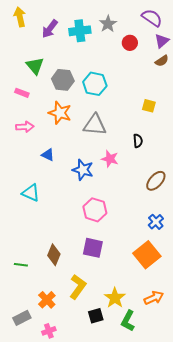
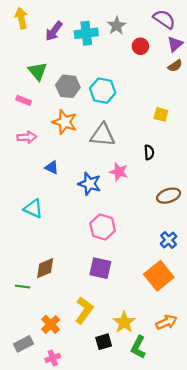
brown ellipse: (156, 181) -> (169, 196), turned 30
brown diamond: (54, 255) -> (45, 268), moved, turned 45

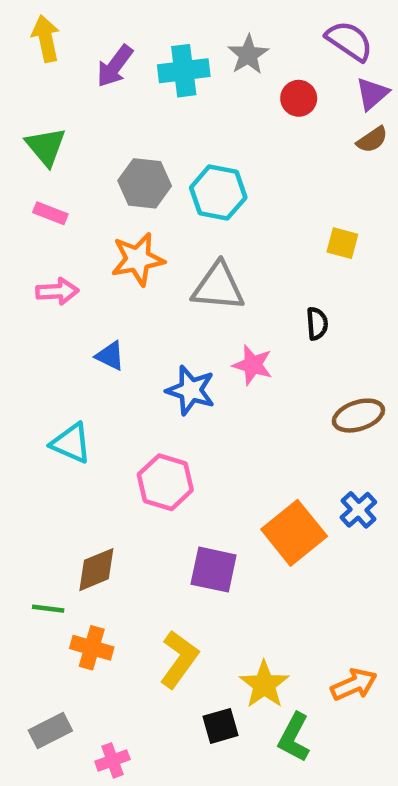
green triangle: (38, 71) -> (46, 147), moved
orange star: (65, 122) -> (138, 259), turned -30
pink hexagon: (103, 227) -> (165, 482), moved
orange square: (159, 276) -> (294, 533), moved
orange cross: (51, 324) -> (92, 648), moved, turned -30

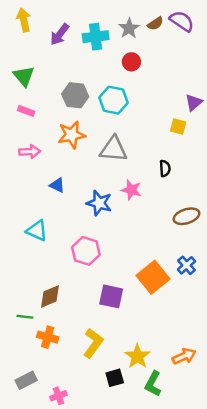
purple triangle: (372, 94) -> (194, 103), moved
red circle: (299, 98) -> (131, 62), moved
brown semicircle: (372, 140) -> (155, 24), moved

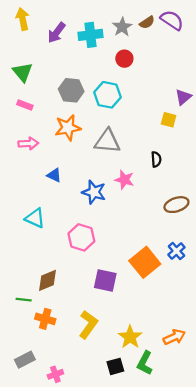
black square: (115, 378) -> (115, 366), moved

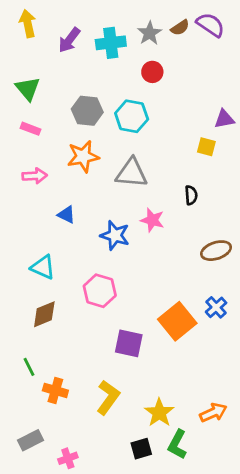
purple triangle: (183, 97) -> (224, 119), turned 30
brown diamond: (47, 280) -> (44, 314), moved
green line: (24, 300) -> (29, 367), turned 56

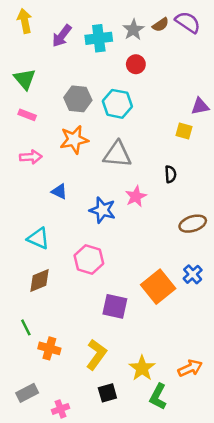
pink star: (152, 220) -> (136, 196), turned 30
black square: (141, 449) -> (107, 393), moved

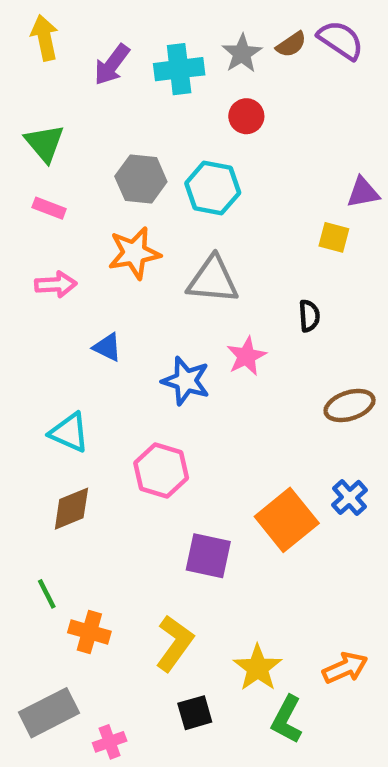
gray rectangle: (27, 393) -> (49, 713), size x1.4

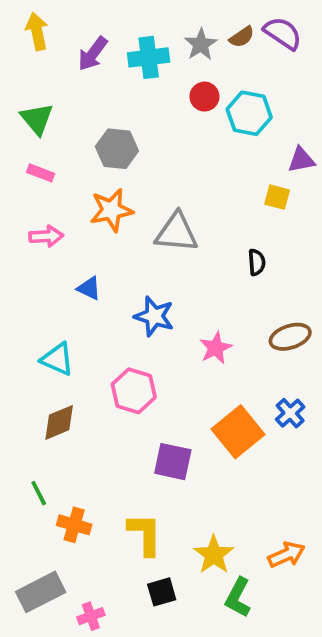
cyan hexagon: (213, 188) -> (249, 113), moved
pink star: (246, 356) -> (216, 348), moved
yellow L-shape: (175, 643) -> (145, 534), turned -36

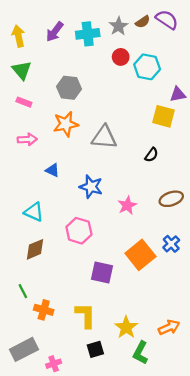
yellow arrow: (37, 31) -> (18, 36), moved
yellow square: (277, 197) -> (164, 116), size x1.5
black semicircle: (257, 262) -> (151, 155), turned 40

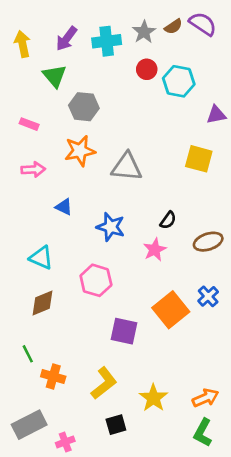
green triangle: (22, 70) -> (55, 76), moved
yellow square: (164, 116) -> (199, 159), moved
black semicircle: (151, 155) -> (168, 220), moved
yellow L-shape: (85, 315) -> (104, 383), turned 52
green L-shape: (140, 353) -> (203, 433), moved

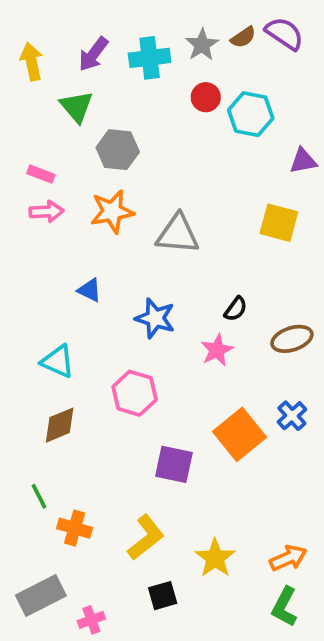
pink arrow: (33, 169) -> (47, 211), moved

